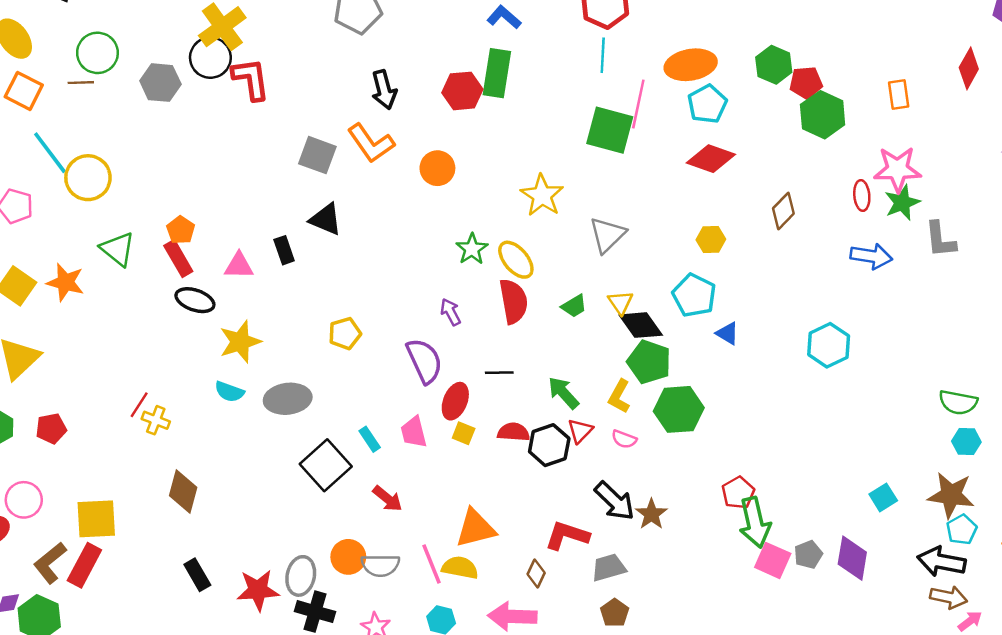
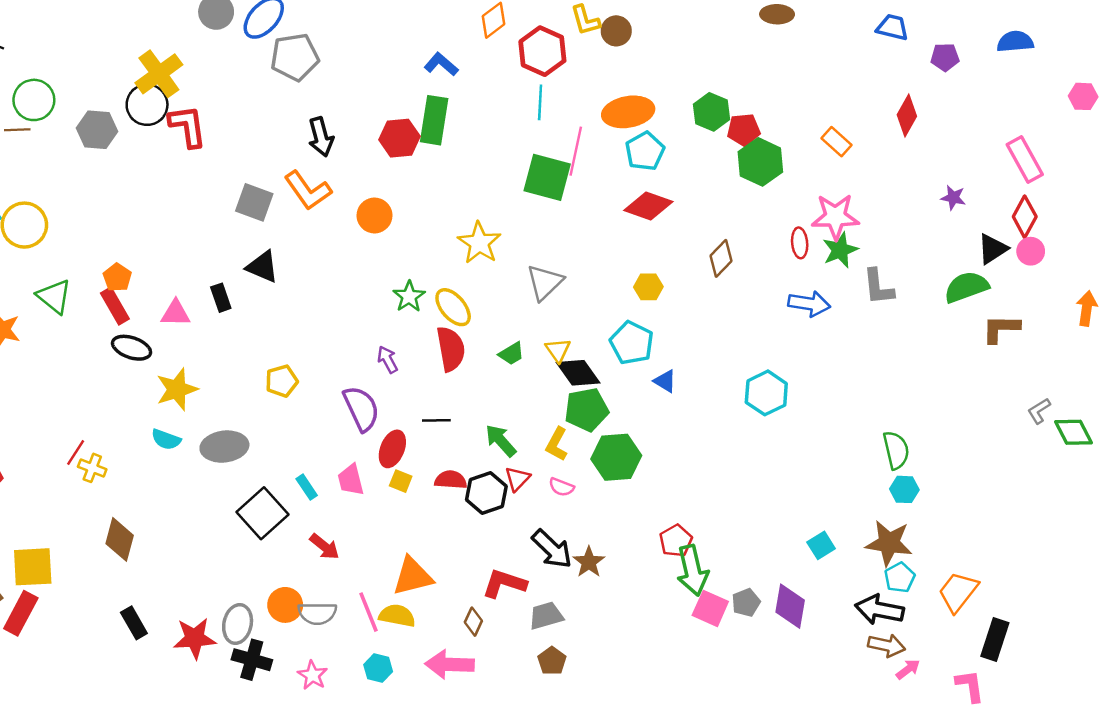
orange rectangle: (899, 94) -> (837, 142), turned -40
green pentagon: (649, 362) -> (586, 410), turned -30
green semicircle: (958, 402) -> (896, 450), turned -114

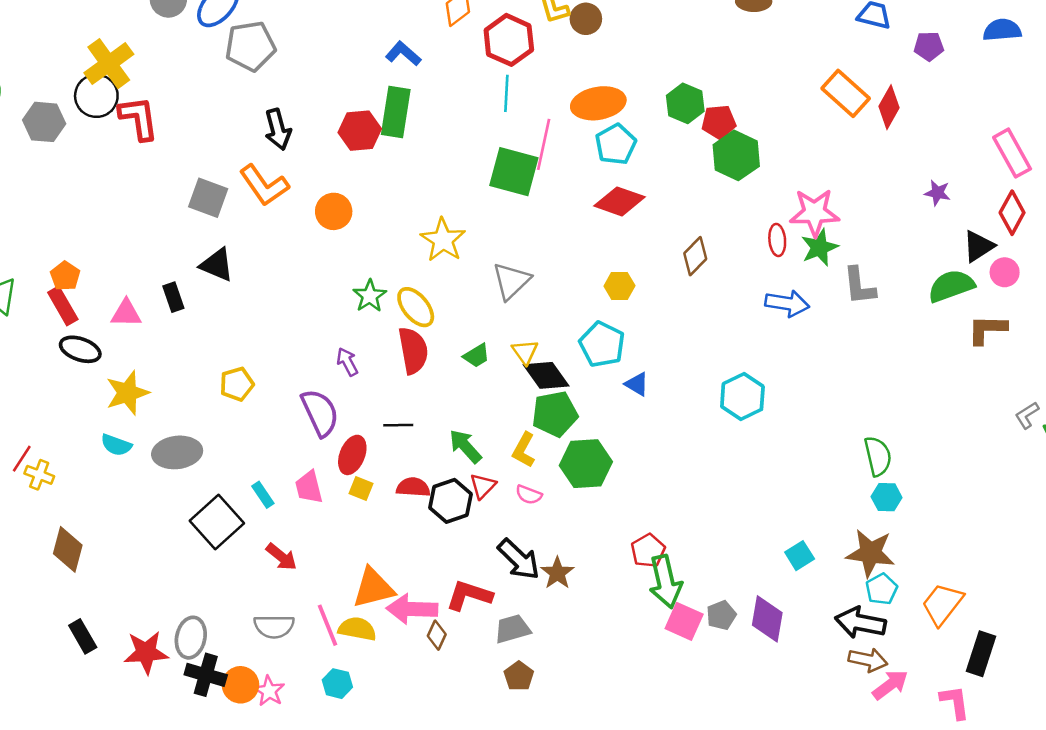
orange rectangle: (837, 142) -> (846, 93), moved, size x1.5
pink circle: (1031, 251) -> (1005, 272), moved
orange circle: (285, 605) -> (240, 685), moved
pink arrow: (450, 664) -> (412, 609), moved
pink arrow: (908, 669) -> (890, 685), size x1.4

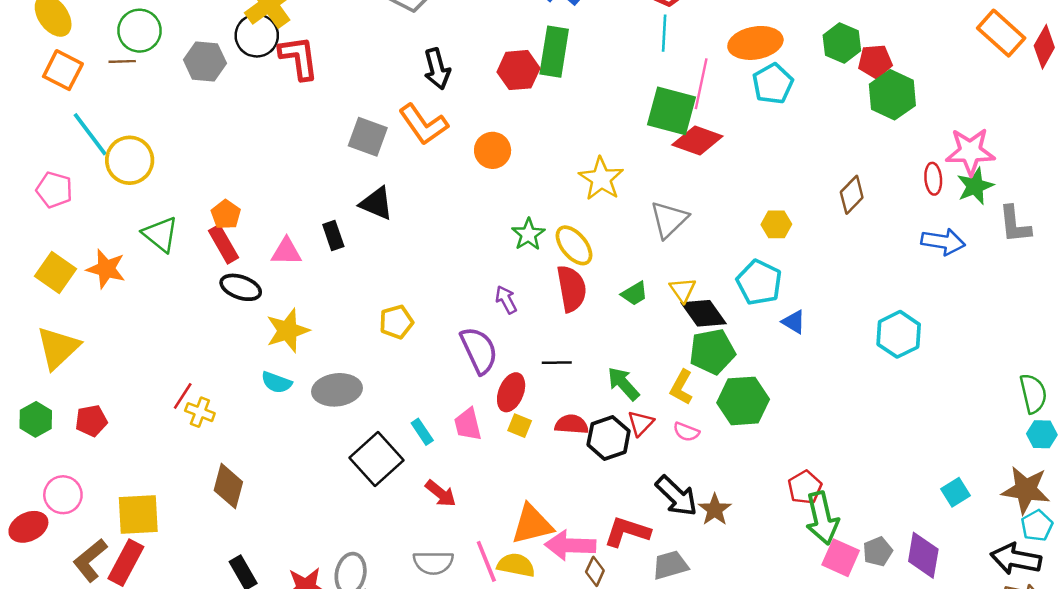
red diamond: (619, 201) -> (697, 140), moved

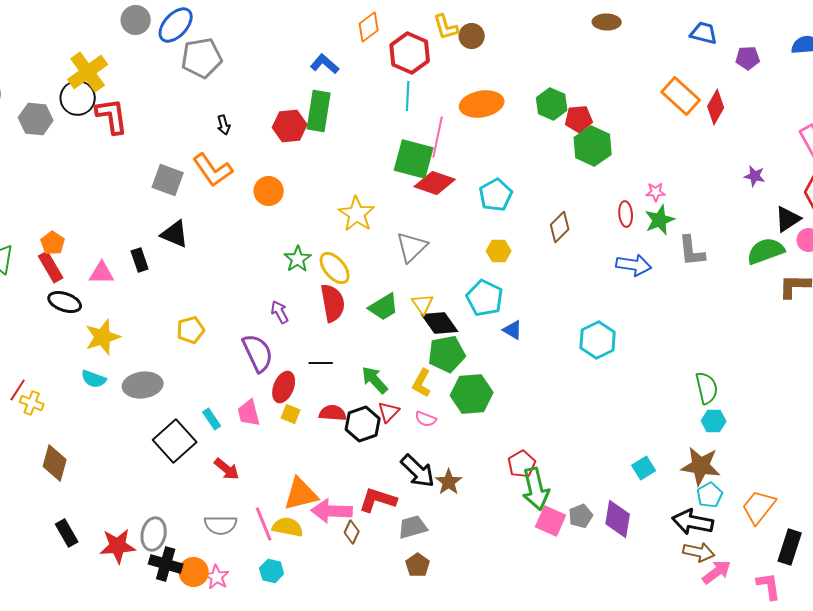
black arrow: (437, 69) -> (224, 125), size x0.6
cyan pentagon: (773, 84) -> (496, 195), moved
pink star: (970, 152) -> (656, 192), size x0.5
green trapezoid: (634, 294) -> (384, 307), size x1.4

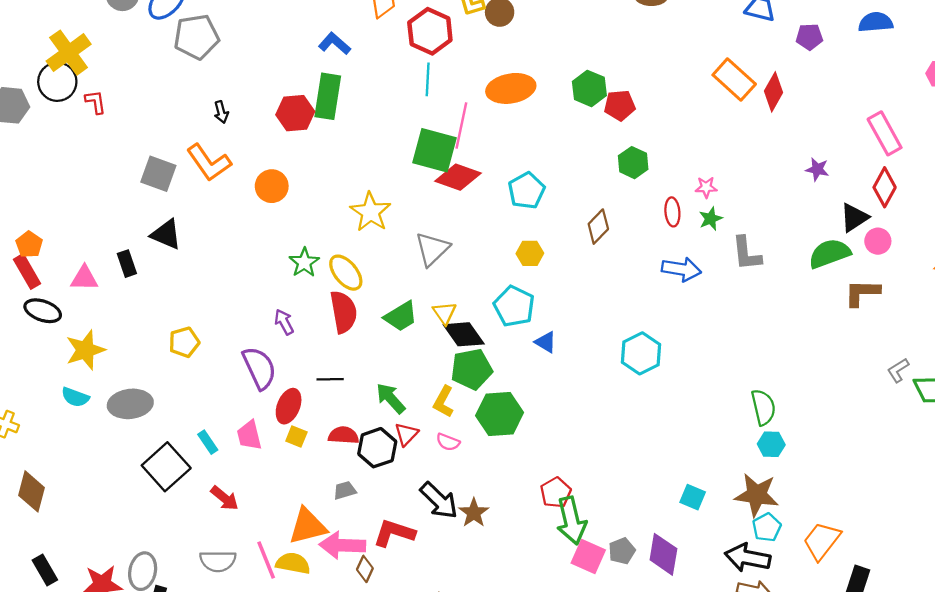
red L-shape: (112, 116) -> (95, 102), size x0.6
green hexagon: (593, 146) -> (633, 163), moved, size x0.7
green star: (660, 220) -> (711, 219), size x0.7
cyan square: (644, 468) -> (693, 497), turned -35
gray trapezoid: (413, 527) -> (345, 490), moved, size x0.7

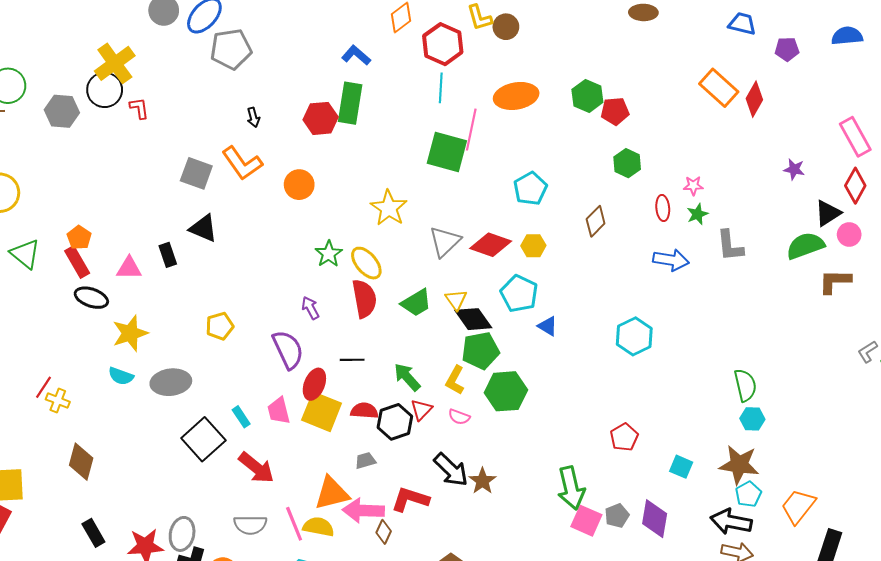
red diamond: (458, 177) -> (491, 245), moved
yellow square: (296, 436) -> (322, 412), size x2.0
red pentagon: (556, 493) -> (624, 437), moved
red arrow: (225, 498) -> (256, 468), size x1.4

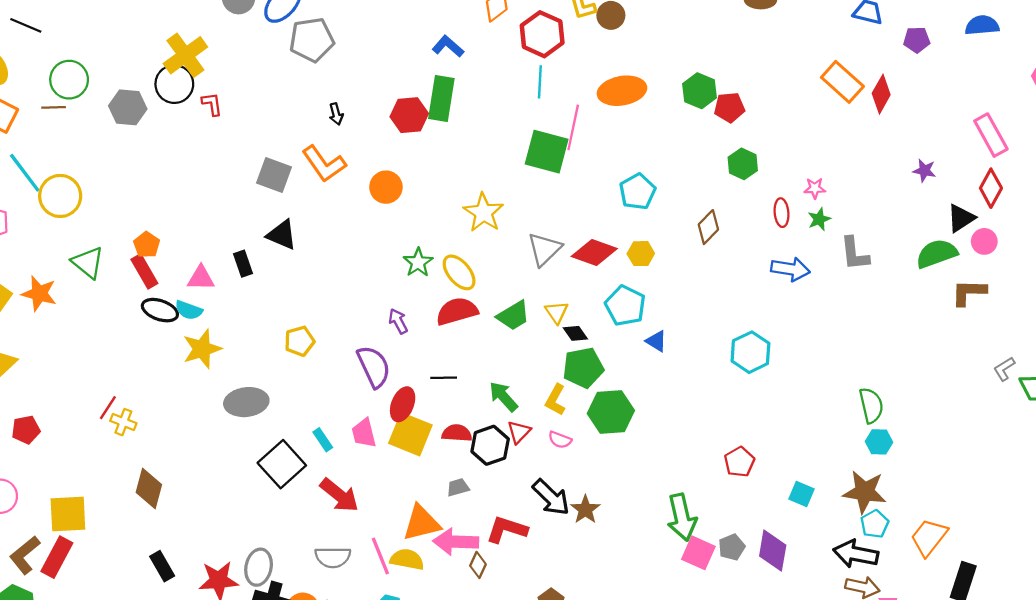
red semicircle: (364, 299) -> (457, 311), turned -96
black diamond: (473, 319) -> (575, 333), size x0.6
cyan semicircle: (121, 376) -> (189, 310), moved

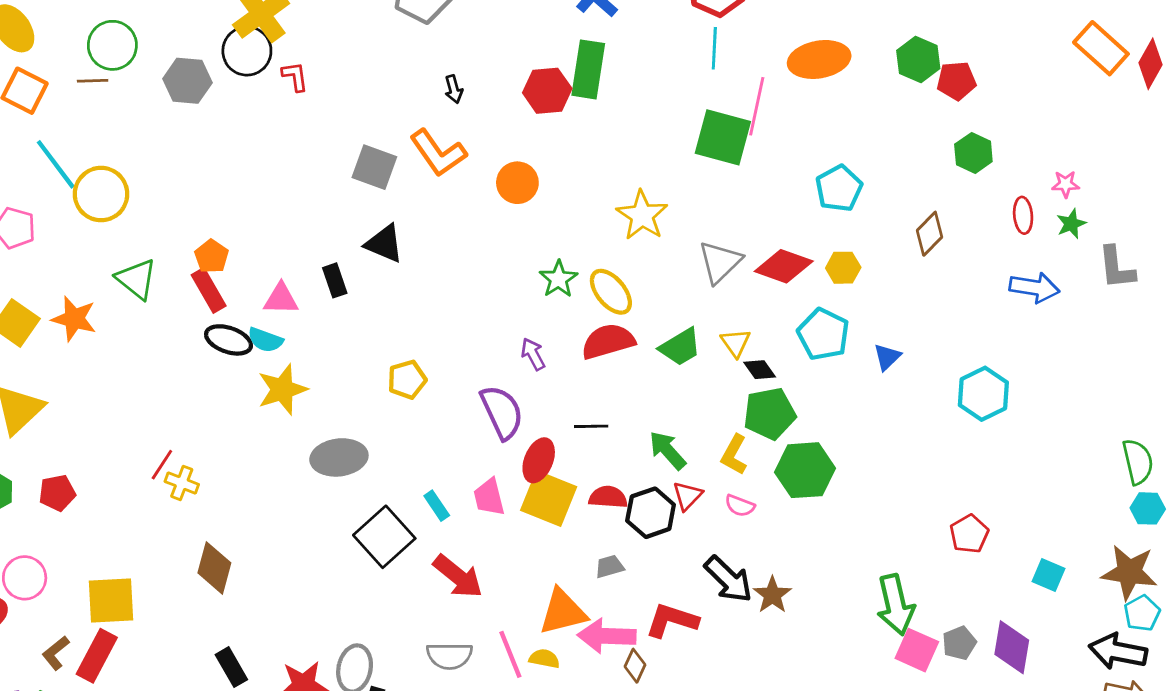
blue triangle: (656, 341) -> (887, 357), moved, turned 45
brown L-shape: (25, 555) -> (56, 653), size x0.7
yellow semicircle: (407, 559) -> (544, 659), size x0.7

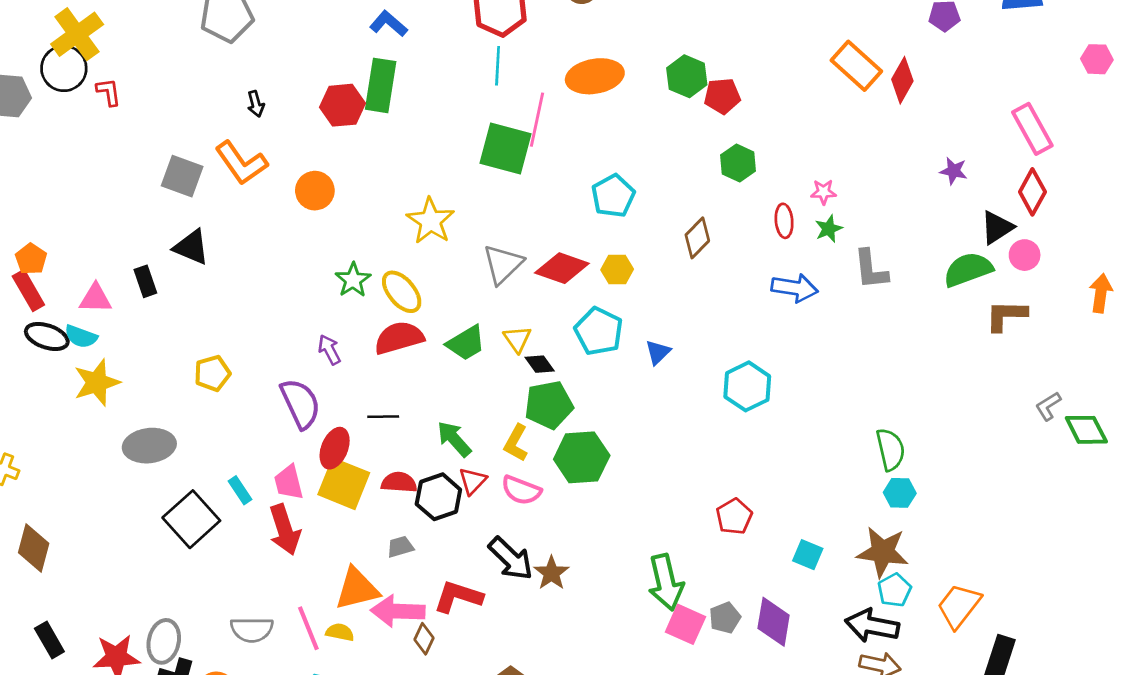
pink semicircle: (740, 506) -> (521, 490), size x1.4
red arrow: (458, 576) -> (285, 530), moved, turned 33

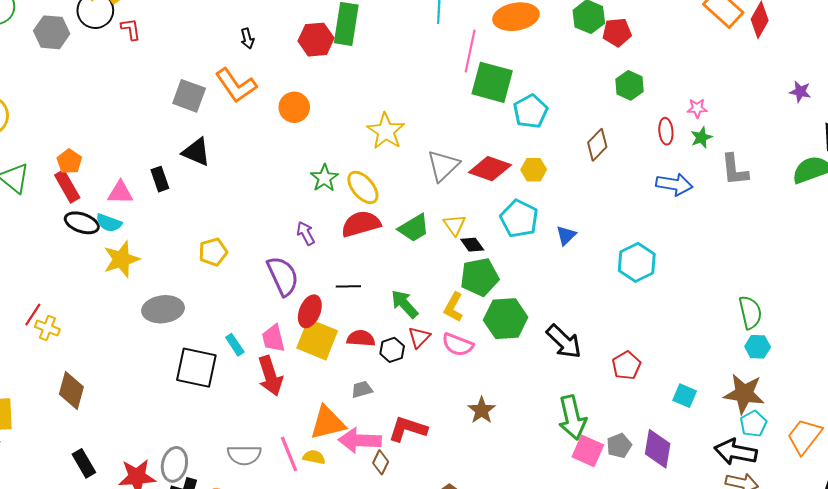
green square: (505, 149) -> (492, 82), moved
black hexagon: (438, 497) -> (392, 350), size x0.7
black square: (191, 519) -> (196, 368), turned -36
black arrow: (511, 559) -> (564, 342), moved

